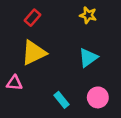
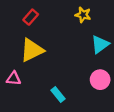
cyan triangle: (88, 58) -> (100, 44), moved
pink circle: (98, 97) -> (100, 80), moved

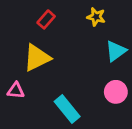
red rectangle: (31, 17) -> (46, 19), moved
cyan rectangle: (58, 94) -> (67, 109), size x1.5

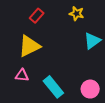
pink triangle: (16, 91) -> (22, 75), moved
pink circle: (116, 92) -> (90, 89), moved

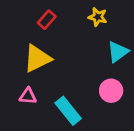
pink circle: (90, 89) -> (111, 91), moved

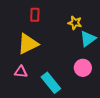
yellow star: (98, 17) -> (75, 23), moved
red rectangle: (47, 20) -> (35, 15), turned -40

